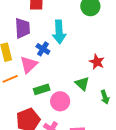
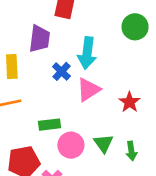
pink triangle: (29, 65) -> (89, 90), moved
green triangle: (82, 84) -> (103, 143), moved

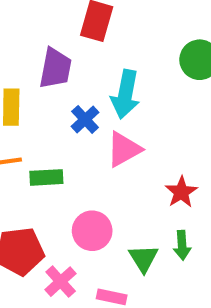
red star: (129, 102) -> (181, 192), moved
green rectangle: (49, 125) -> (46, 177), moved
green triangle: (103, 143) -> (143, 258), moved

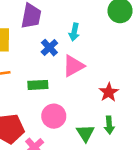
cyan arrow: (125, 94) -> (74, 32), size x0.6
green rectangle: (46, 177) -> (38, 85), moved

